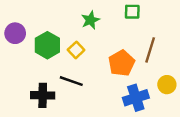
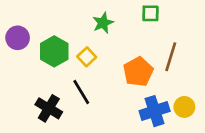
black line: (71, 81) -> (81, 92), turned 40
yellow circle: (167, 85) -> (184, 107), moved
black cross: (43, 95) -> (49, 108), turned 30

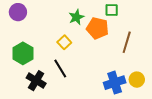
purple circle: (18, 38) -> (18, 12), moved
green hexagon: (54, 51) -> (23, 53), moved
orange pentagon: (138, 72) -> (98, 28), moved, turned -30

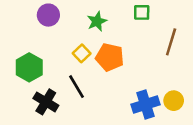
purple circle: (18, 12) -> (48, 15), moved
orange pentagon: (98, 28) -> (110, 57), moved
brown line: (127, 42) -> (171, 42), moved

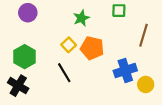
purple circle: (48, 15) -> (28, 13), moved
black cross: (46, 102) -> (18, 86), moved
blue cross: (146, 104) -> (125, 71), moved

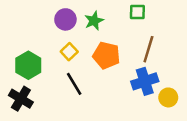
purple circle: (28, 13) -> (65, 19), moved
brown line: (144, 35) -> (148, 49), moved
yellow square: (69, 45) -> (69, 52), moved

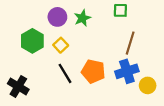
orange pentagon: (106, 55) -> (93, 71), moved
green hexagon: (28, 65) -> (32, 41), moved

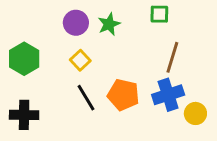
green hexagon: (32, 41) -> (24, 59), moved
black cross: (18, 87) -> (24, 115), turned -30

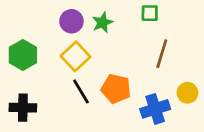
yellow square: (80, 60) -> (76, 56), size x1.5
blue cross: (168, 95) -> (155, 109), moved
yellow circle: (195, 113) -> (187, 93), moved

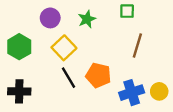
purple circle: (71, 21) -> (50, 18), moved
yellow circle: (187, 93) -> (159, 91), moved

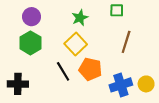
purple circle: (50, 18) -> (32, 17), moved
green hexagon: (19, 47) -> (30, 43), moved
yellow square: (64, 48) -> (76, 44), moved

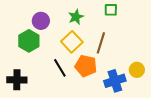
purple circle: (32, 17) -> (41, 21), moved
brown line: (126, 42) -> (101, 43), moved
yellow circle: (146, 84) -> (137, 70), moved

